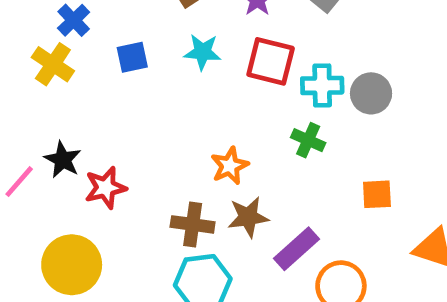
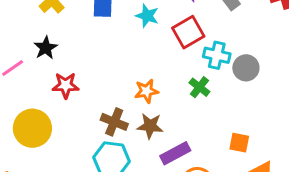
red square: (271, 61) -> (188, 32), turned 32
black star: (63, 160) -> (46, 48), moved
orange square: (377, 194) -> (239, 143), moved

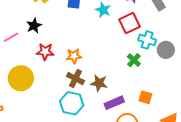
orange star: (146, 91) -> (74, 56), moved
orange square: (239, 143) -> (145, 97), moved

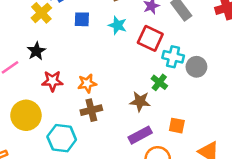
red square: (129, 23) -> (150, 38), turned -35
brown cross: (75, 79) -> (91, 110), turned -36
brown star: (99, 83) -> (140, 101), moved
cyan hexagon: (72, 103) -> (62, 138), moved

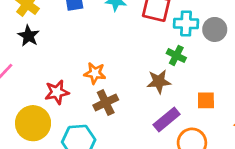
black star: (36, 51) -> (28, 36), moved
red star: (52, 81) -> (57, 92), moved
orange star: (87, 83) -> (95, 73), turned 30

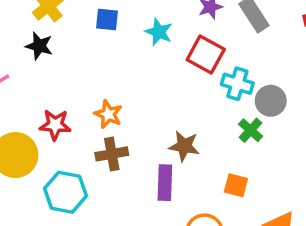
black star: (28, 36) -> (39, 46), turned -30
green cross: (176, 55) -> (251, 130), moved
purple rectangle: (167, 120) -> (165, 183), moved, turned -64

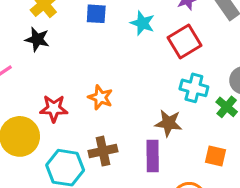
red square: (206, 54) -> (185, 41), turned 32
cyan cross: (237, 84) -> (194, 88), moved
brown cross: (112, 154) -> (103, 151), moved

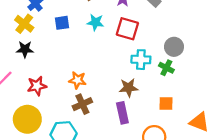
red square: (185, 41) -> (127, 29), turned -30
red star: (54, 108) -> (37, 86), moved
brown cross: (103, 151) -> (82, 104), moved

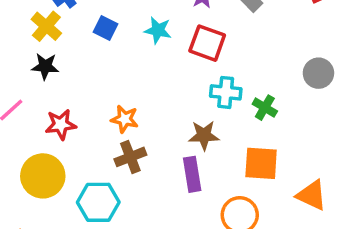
blue square: (62, 23) -> (106, 28), turned 32
gray circle: (174, 47) -> (318, 73), moved
orange square: (166, 103) -> (261, 163), size x1.5

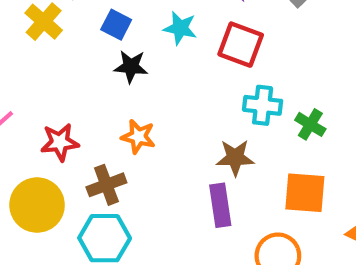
black star: (45, 66) -> (131, 67), moved
brown cross: (130, 157) -> (106, 185), moved

